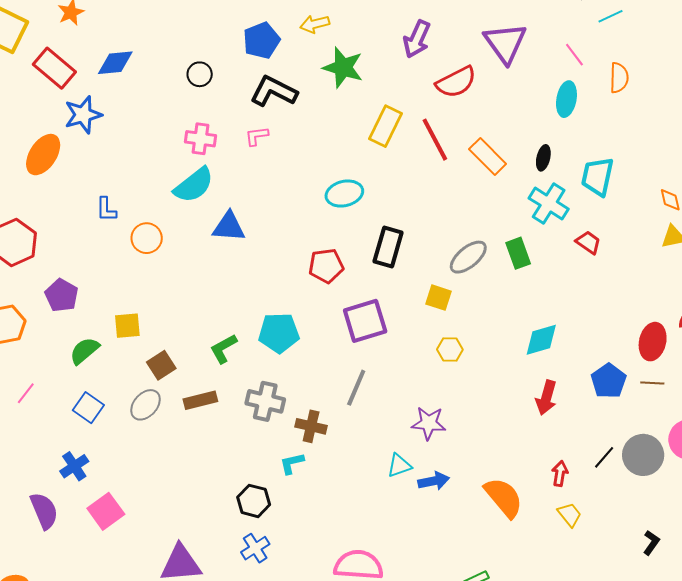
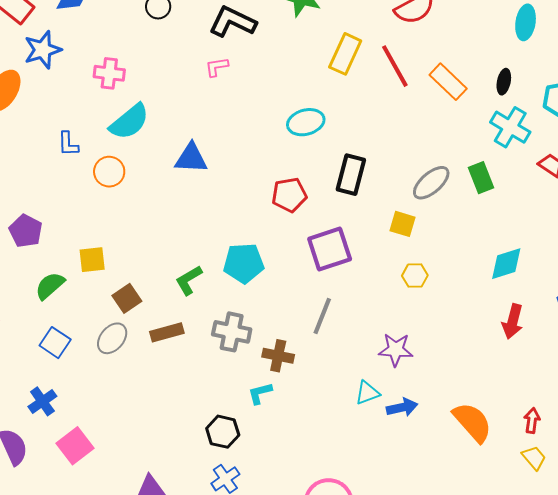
pink cross: (200, 139) -> (109, 73), moved
cyan semicircle: (194, 185) -> (129, 122), moved
red arrow: (560, 474) -> (532, 421), moved
yellow trapezoid: (570, 515) -> (534, 458), moved

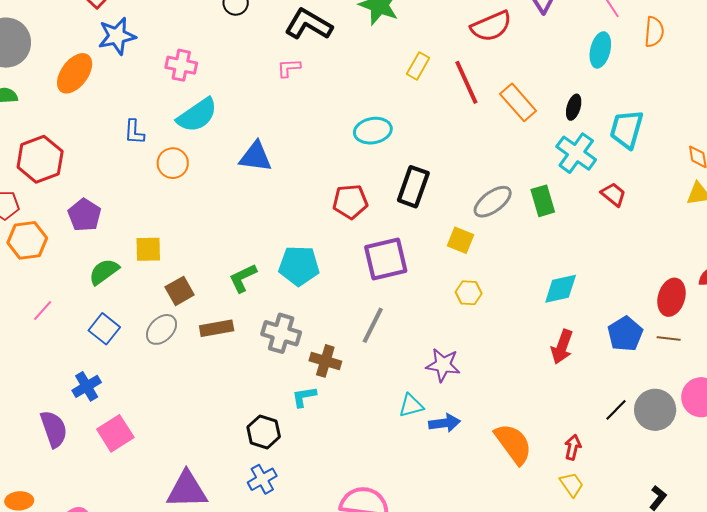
yellow rectangle: (345, 54) -> (418, 66), size x0.7

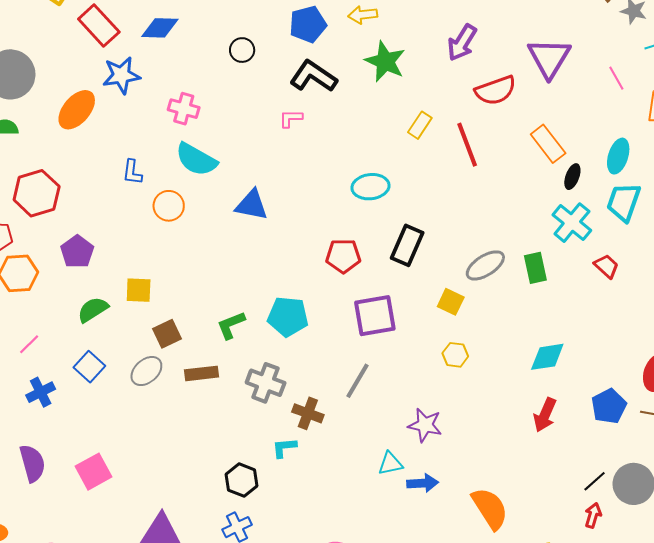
cyan ellipse: (600, 50) -> (618, 156), moved
orange rectangle: (518, 102) -> (548, 144), moved
cyan semicircle: (197, 115) -> (196, 159), turned 60
blue cross: (87, 386) -> (41, 392), moved
red arrow: (573, 447) -> (593, 515), moved

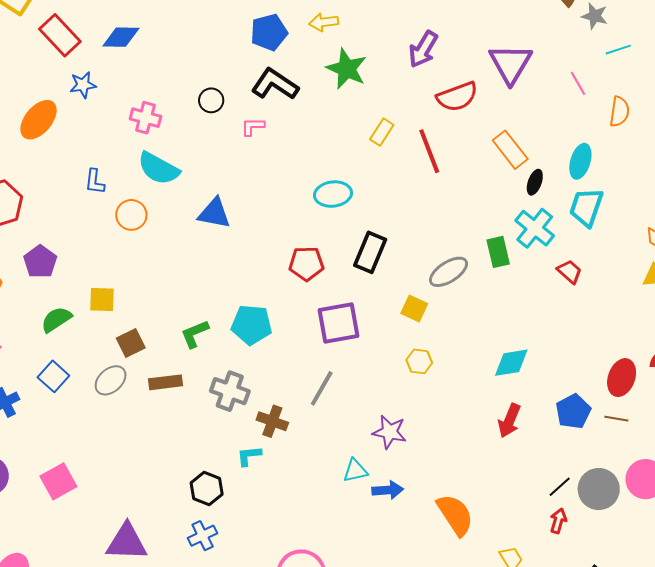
black circle: (242, 50) -> (211, 100), moved
blue star: (121, 75) -> (83, 85), size x0.7
green rectangle: (535, 268) -> (498, 252), moved

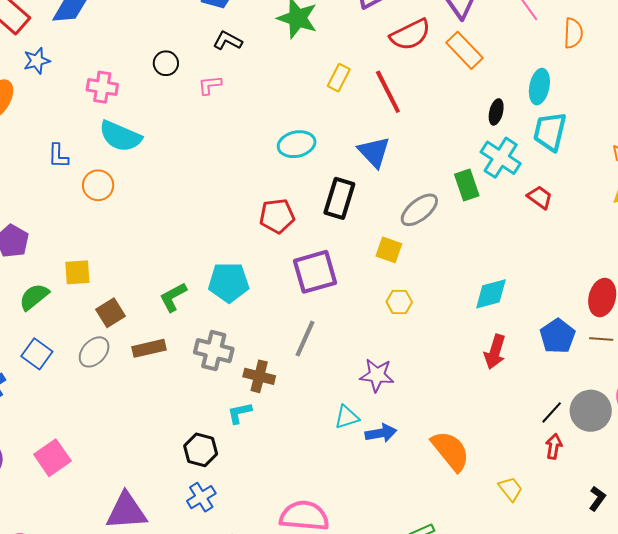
black L-shape: (275, 84) -> (228, 41), size x0.6
orange rectangle: (510, 150) -> (464, 50), moved
blue triangle: (214, 213) -> (374, 152), moved, turned 42

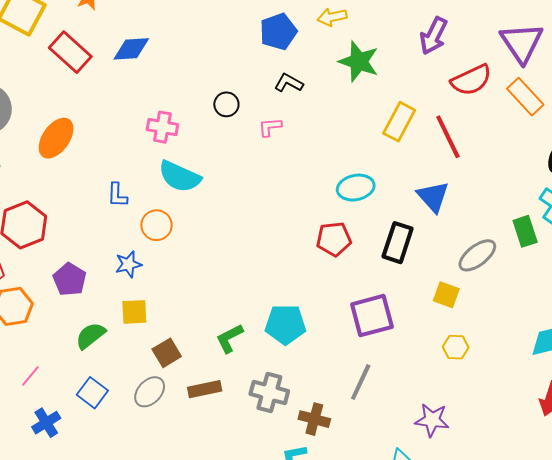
blue star: (37, 61) -> (128, 264), moved
yellow rectangle: (339, 78) -> (399, 122), size x1.4
red pentagon: (277, 216) -> (334, 239), moved

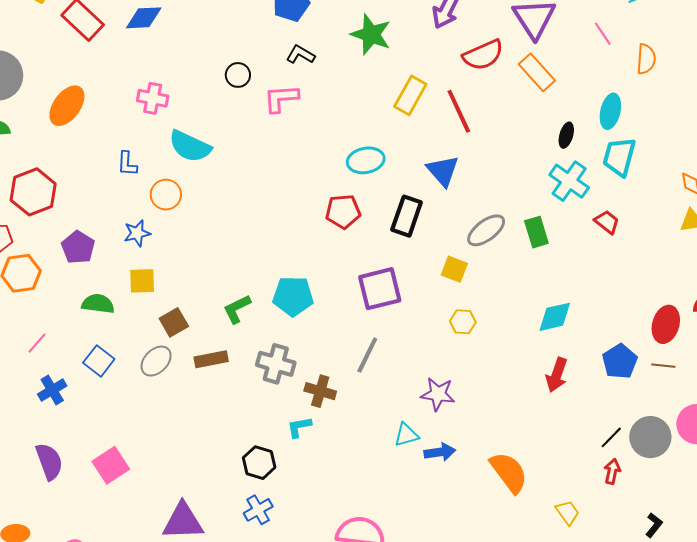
pink cross: (162, 127) -> (153, 98), moved
pink L-shape: (270, 127) -> (281, 98), size x1.5
green rectangle: (525, 231) -> (536, 232), moved
green semicircle: (91, 336) -> (98, 304), turned 44

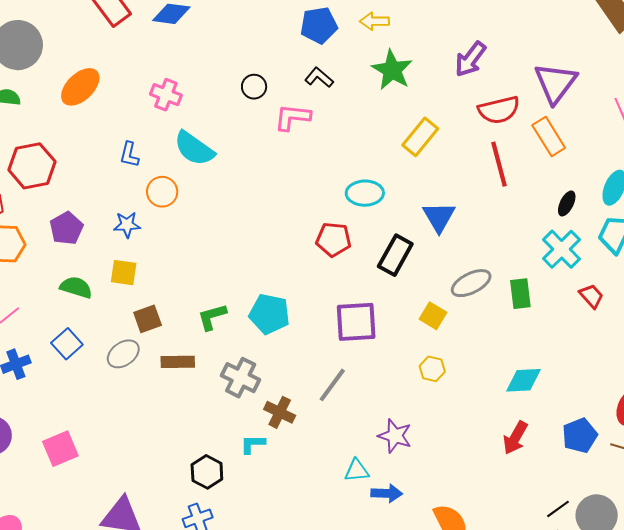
red line: (459, 111) -> (499, 164), moved

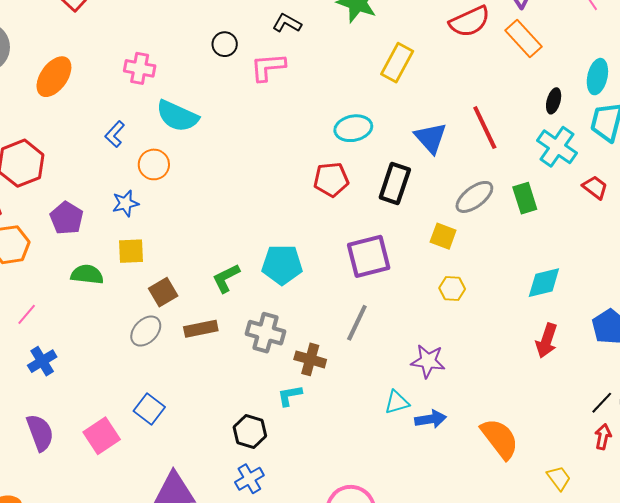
blue L-shape: (129, 155) -> (115, 134), turned 40
red line: (499, 164) -> (485, 128), moved
blue square: (67, 344) -> (149, 409), moved

